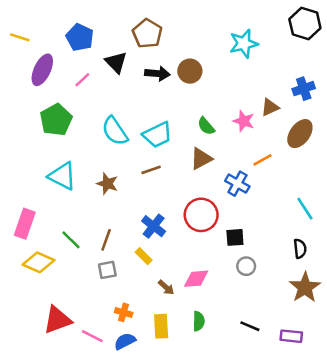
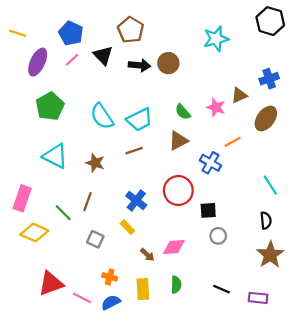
pink line: (82, 80) -> (72, 60), moved
brown line: (106, 240) -> (87, 202), moved
gray square: (107, 270) -> (95, 239), turned 35

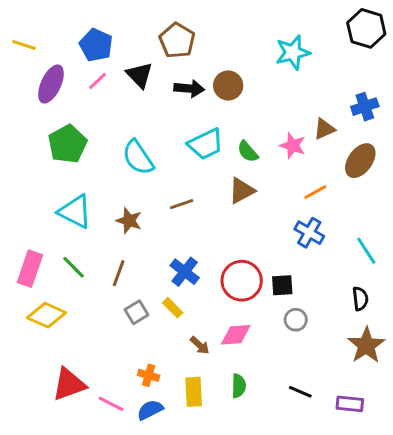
cyan trapezoid: (140, 120) -> (206, 144), moved
blue cross: (210, 163) -> (309, 233), moved
red circle: (178, 191) -> (242, 281), moved
green line: (63, 213) -> (73, 267), moved
gray square: (95, 239) -> (137, 312), moved, turned 35

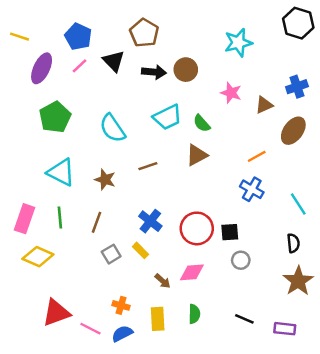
pink star: (293, 146) -> (231, 93), moved
green line: (73, 267) -> (60, 217), turned 40

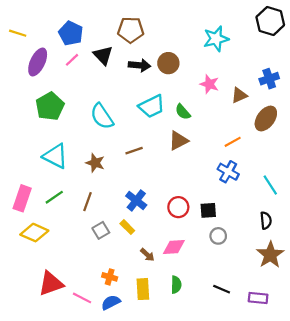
brown pentagon: (144, 33) -> (131, 30), turned -30
green line: (60, 217) -> (54, 197), turned 60
red circle: (197, 228) -> (178, 207), size x0.7

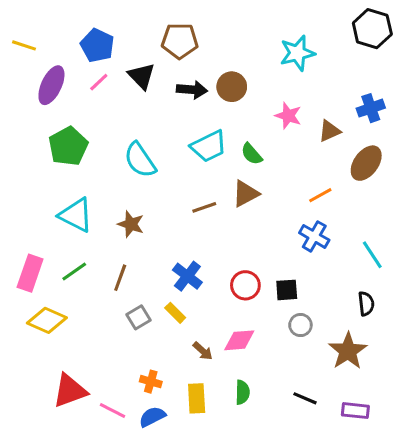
brown line: (134, 151) -> (204, 207), moved
brown star: (270, 255) -> (348, 351), moved

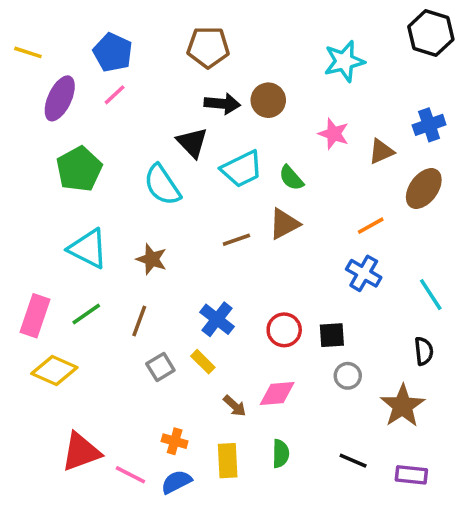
black triangle: (142, 76) -> (192, 143), moved

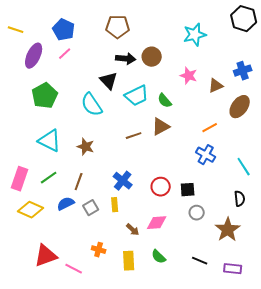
yellow rectangle: (203, 362) -> (115, 205), turned 40
green semicircle: (281, 454) -> (159, 257), turned 133
blue semicircle: (176, 482) -> (66, 204), moved

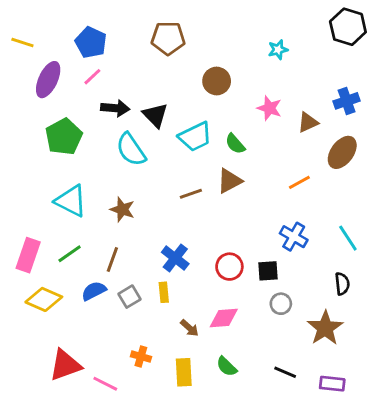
cyan star: (195, 35) -> (278, 50), size x0.6
black arrow: (126, 59) -> (115, 108), moved
blue cross: (206, 155) -> (294, 237), moved

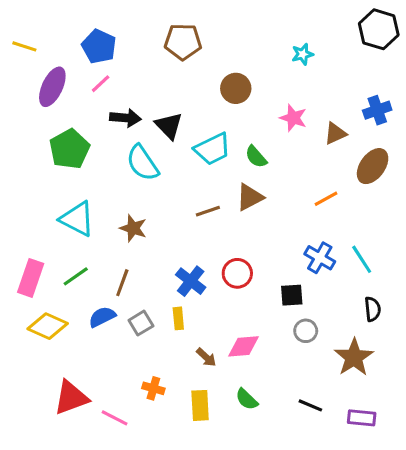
cyan line: (348, 238) -> (362, 259), moved
red circle: (229, 267) -> (237, 273), moved

